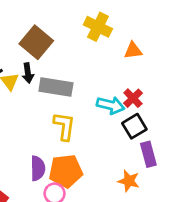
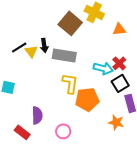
brown square: (36, 42) -> (70, 23), moved
purple semicircle: (38, 168) -> (37, 115), moved
orange pentagon: (66, 171) -> (87, 99), moved

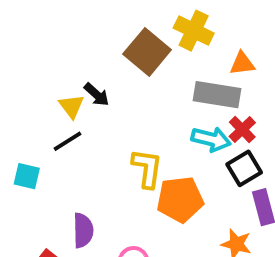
black arrow: (44, 45) -> (97, 95), turned -40
black line: (19, 47) -> (68, 141), moved
gray rectangle: (64, 55) -> (217, 95), moved

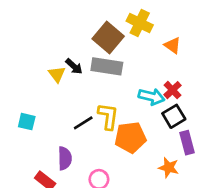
orange triangle: (242, 64) -> (172, 45), turned 42
gray rectangle: (217, 95) -> (107, 66), moved
black line: (68, 141) -> (83, 123), moved

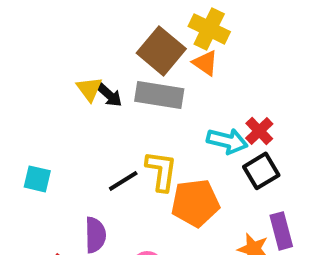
orange triangle: (172, 45) -> (205, 63), moved
yellow triangle: (57, 74) -> (89, 89), moved
purple rectangle: (187, 143) -> (281, 231), moved

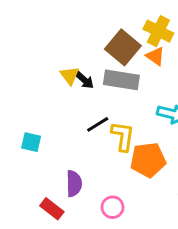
black line: (123, 181) -> (98, 124), moved

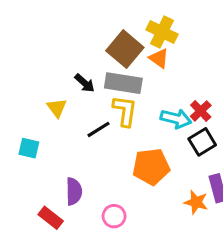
yellow triangle: (70, 75) -> (57, 108), moved
yellow L-shape: (123, 136) -> (125, 111), moved

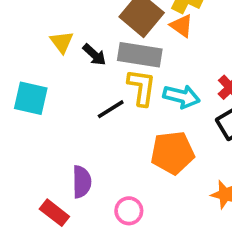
yellow triangle: (57, 108) -> (62, 42), moved
cyan arrow: (176, 119) -> (181, 96), moved
cyan square: (29, 148) -> (31, 98), moved, size x1.4

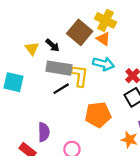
black arrow: (94, 55) -> (52, 45), moved
gray rectangle: (140, 55) -> (59, 68), moved
cyan arrow: (181, 96) -> (103, 64), moved

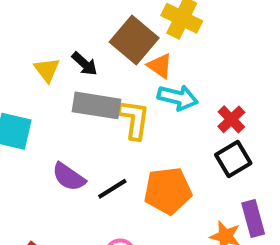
orange triangle: (103, 39) -> (160, 66), moved
black line: (61, 89) -> (112, 189), moved
purple semicircle: (44, 132) -> (69, 177), moved, turned 126

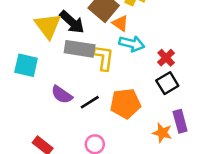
black arrow: (85, 64) -> (72, 22), size x1.5
yellow triangle: (47, 70) -> (48, 26), size x1.6

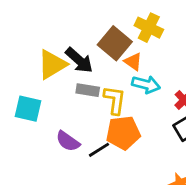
yellow triangle: (48, 26) -> (52, 65), turned 36
gray rectangle: (80, 49) -> (88, 90), size x0.7
orange pentagon: (125, 103) -> (123, 133), moved

